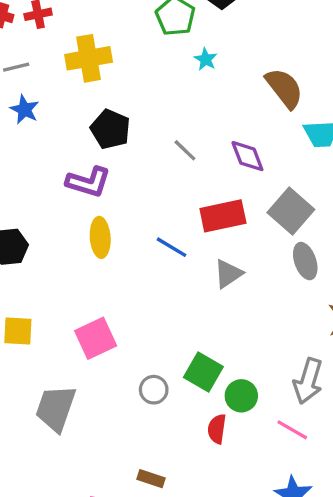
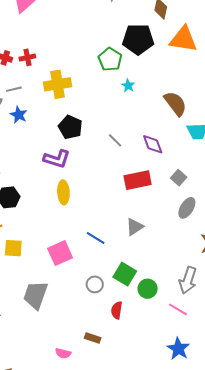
gray square: (291, 211) -> (179, 178), size x0.6
blue line: (172, 247) -> (96, 238), moved
gray ellipse: (305, 261) -> (187, 208), turned 50
gray triangle: (228, 274) -> (135, 227), moved
red semicircle: (217, 429) -> (117, 310), moved

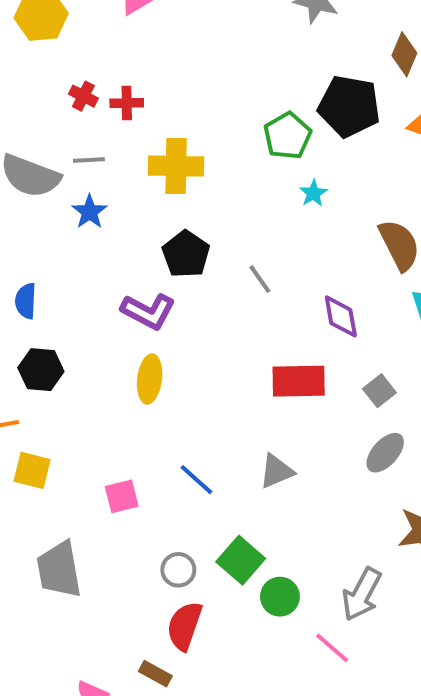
gray line: (115, 140) -> (260, 279), moved
pink square: (60, 253) -> (122, 496), size x0.7
gray trapezoid: (36, 295) -> (59, 570), turned -40
red semicircle: (117, 310) -> (184, 626), moved, size x1.4

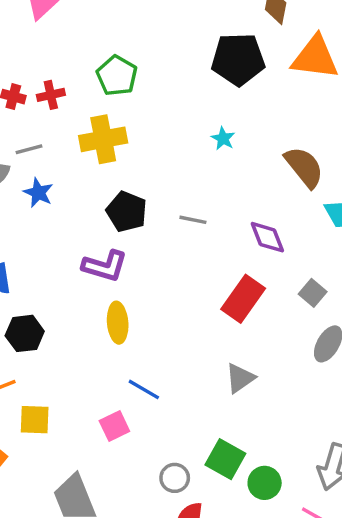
green pentagon: (287, 136) -> (117, 76), moved
gray line: (260, 279) -> (193, 220), turned -32
red rectangle: (299, 381) -> (243, 299), turned -42
blue line: (196, 480) -> (144, 389), moved

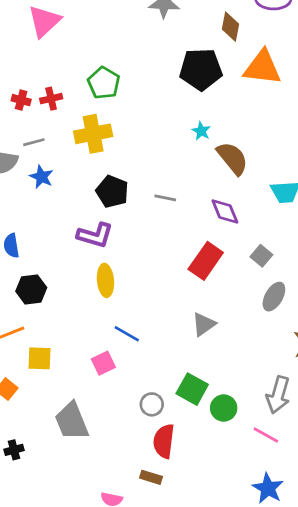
cyan star: (223, 138) -> (201, 131), moved
brown semicircle: (304, 167) -> (233, 158), moved

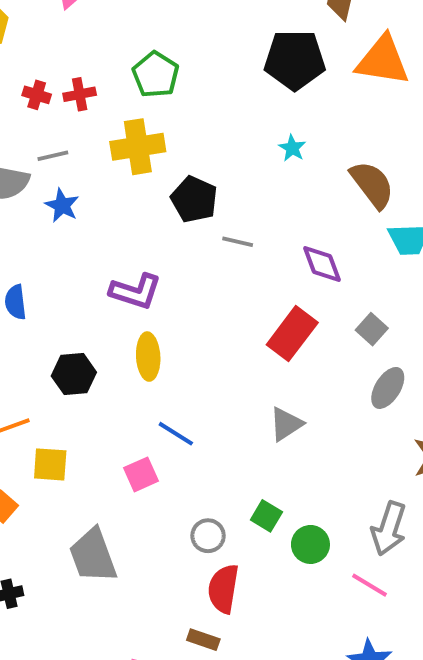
brown semicircle: (233, 158) -> (372, 185), moved
black pentagon: (112, 192) -> (194, 199), moved
black hexagon: (31, 289) -> (74, 374), moved
green square: (192, 389) -> (266, 516), size x0.7

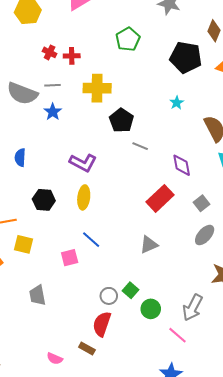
green pentagon: (156, 75) -> (128, 39), moved
gray circle: (208, 536) -> (109, 296), moved
gray trapezoid: (93, 556) -> (37, 295), size x0.7

